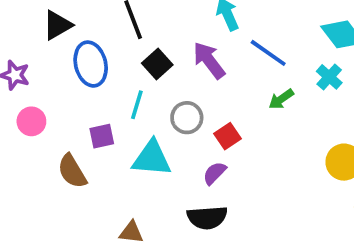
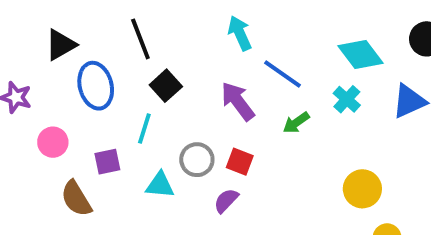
purple arrow: (209, 60) -> (238, 101), moved
gray circle: (187, 118) -> (197, 160), moved
pink circle: (31, 121) -> (53, 142), moved
red square: (227, 136) -> (240, 162), turned -35
cyan triangle: (152, 158) -> (160, 185), size x0.7

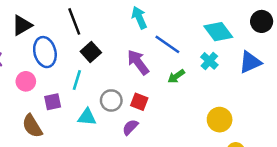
pink circle: (53, 142) -> (26, 81), moved

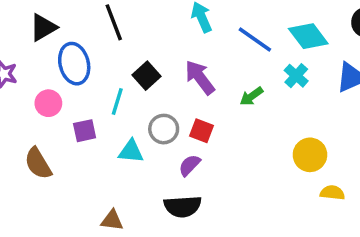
blue line: (167, 44) -> (255, 40), moved
black square: (91, 52) -> (146, 76), moved
brown semicircle: (32, 126) -> (38, 163), moved

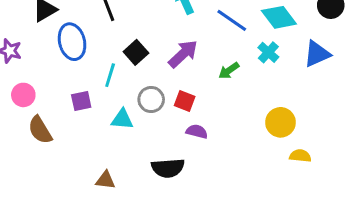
purple arrow: (200, 77) -> (183, 54), turned 84
pink circle: (48, 103) -> (23, 95), moved
purple semicircle: (190, 165) -> (197, 131), moved, turned 60

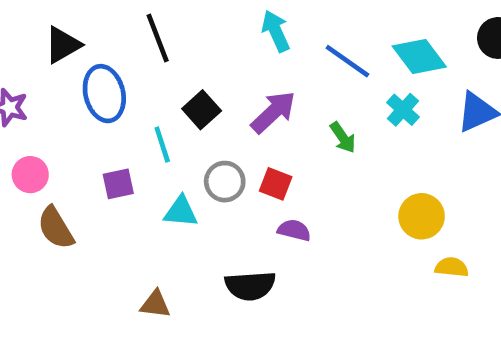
green arrow: (229, 71) -> (343, 138), turned -90
cyan line: (110, 75) -> (162, 144), turned -35

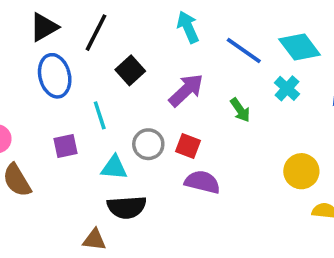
black line: (158, 38) -> (96, 33), turned 48
black triangle: (63, 45) -> (44, 27), moved
black square: (202, 110) -> (130, 70), moved
purple semicircle: (294, 230) -> (202, 182), size x1.4
black semicircle: (250, 286) -> (127, 207), moved

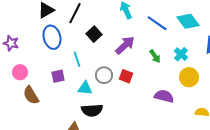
cyan cross: (287, 88) -> (181, 54), moved
yellow circle: (301, 171) -> (189, 77), moved
purple semicircle: (202, 182) -> (164, 96), moved

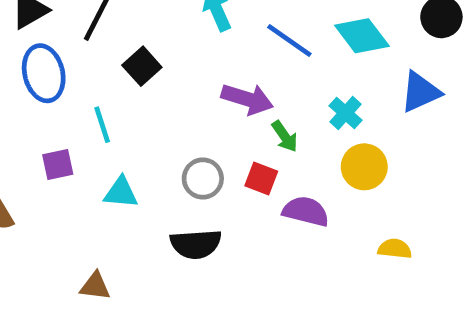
purple arrow: (125, 45) -> (247, 99), moved, turned 60
green arrow: (155, 56) -> (285, 136), moved
gray circle: (104, 75) -> (203, 179), moved
red square: (126, 76) -> (261, 179), moved
black semicircle: (92, 110) -> (196, 244), moved

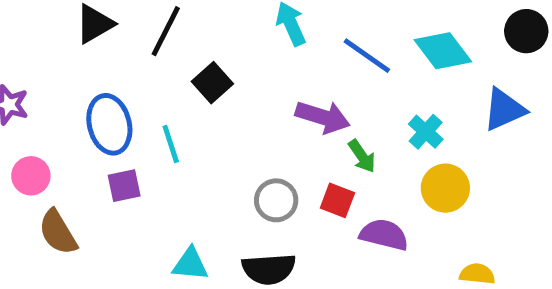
blue ellipse: (44, 73) -> (109, 124), moved
cyan triangle: (121, 193) -> (190, 264), moved

